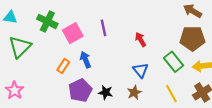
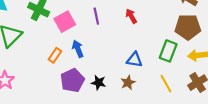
red arrow: (141, 39) -> (131, 16), moved
green rectangle: (173, 62) -> (168, 51), turned 60
blue triangle: (141, 70) -> (134, 60), turned -42

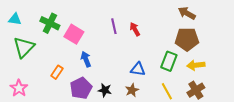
purple line: (96, 16) -> (114, 26), moved
pink square: (65, 22) -> (74, 34), turned -30
orange rectangle: (55, 55) -> (57, 72), moved

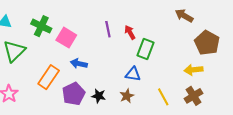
brown pentagon: (187, 39) -> (207, 43), moved, turned 30
blue arrow: (86, 59) -> (79, 64), turned -56
green rectangle: (169, 61) -> (146, 49), moved
orange rectangle: (57, 72) -> (49, 77), size x1.6

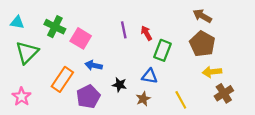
brown pentagon: (207, 43) -> (202, 44), moved
black star: (99, 96) -> (119, 85), moved
brown cross: (193, 96) -> (224, 93), moved

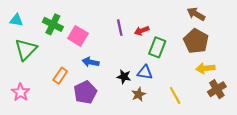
red arrow: (146, 33) -> (142, 31), turned -80
orange rectangle: (62, 79) -> (60, 76), size x0.7
black star: (119, 85) -> (124, 77), moved

